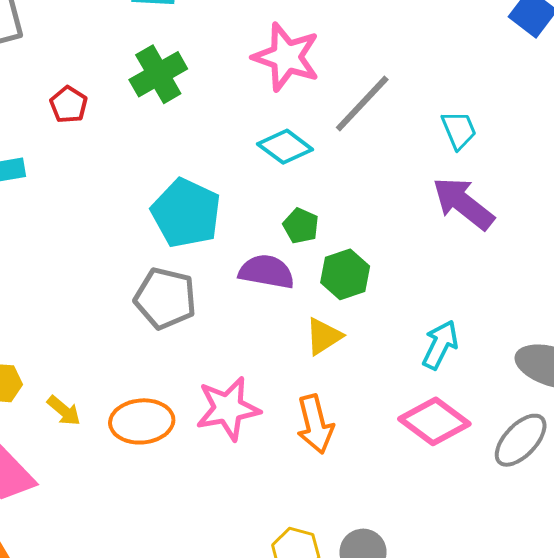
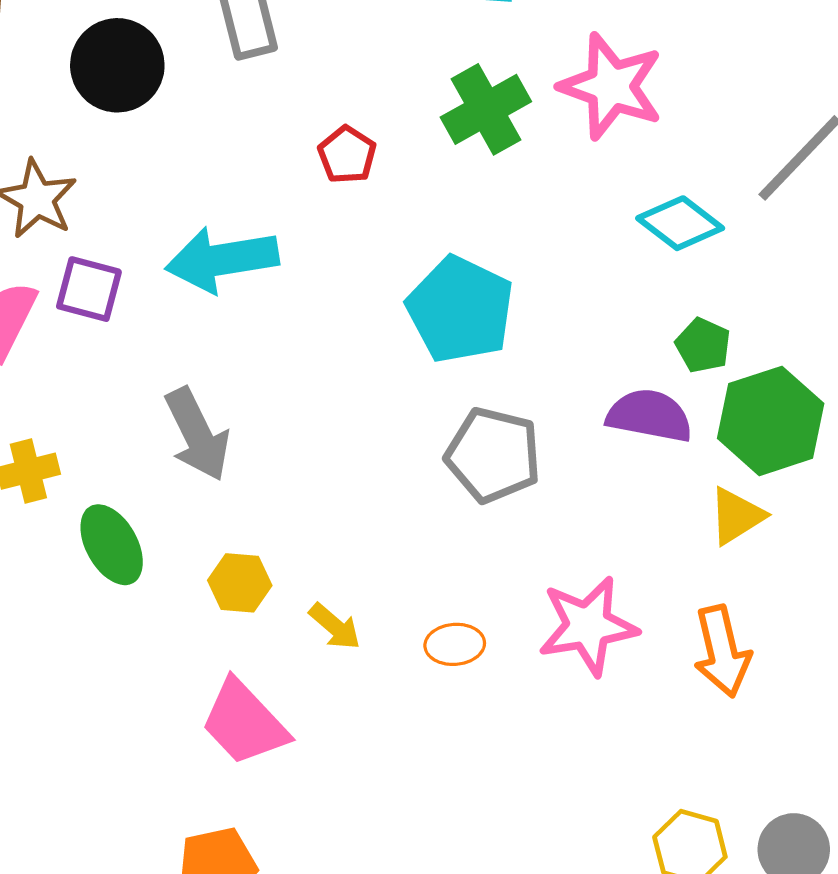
pink star: (286, 57) -> (611, 86), moved
cyan pentagon: (186, 213) -> (460, 310), moved
green hexagon: (345, 274) -> (771, 421), size x1.4
orange ellipse: (142, 421) -> (455, 644), size x0.6

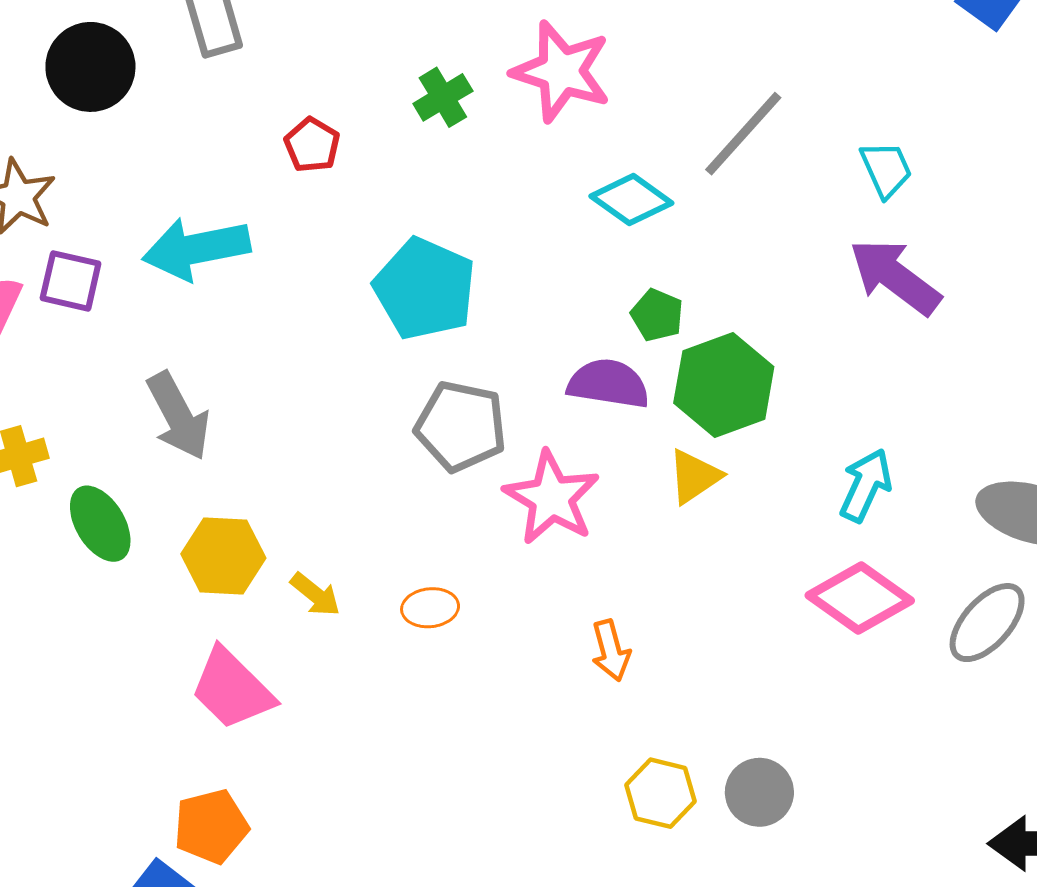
green cross: (486, 109) -> (443, 97), size x0.7
yellow hexagon: (240, 583) -> (223, 556), size x1.4
pink star: (588, 626) -> (552, 498), moved, turned -30
orange arrow: (722, 651) -> (611, 650), moved, size x0.7

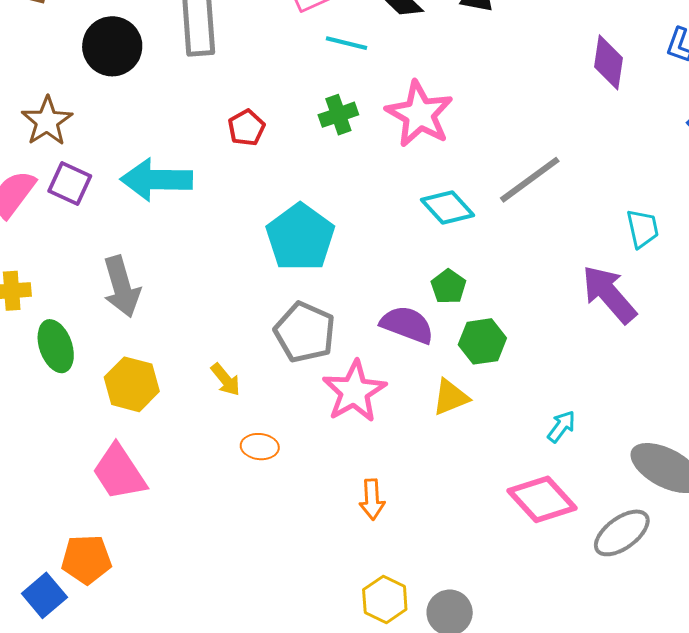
cyan trapezoid: (886, 169) -> (643, 229), moved
green hexagon: (724, 385) -> (482, 341), size x0.7
cyan arrow: (866, 485) -> (561, 426), size x0.7
yellow arrow: (315, 594) -> (226, 380), moved

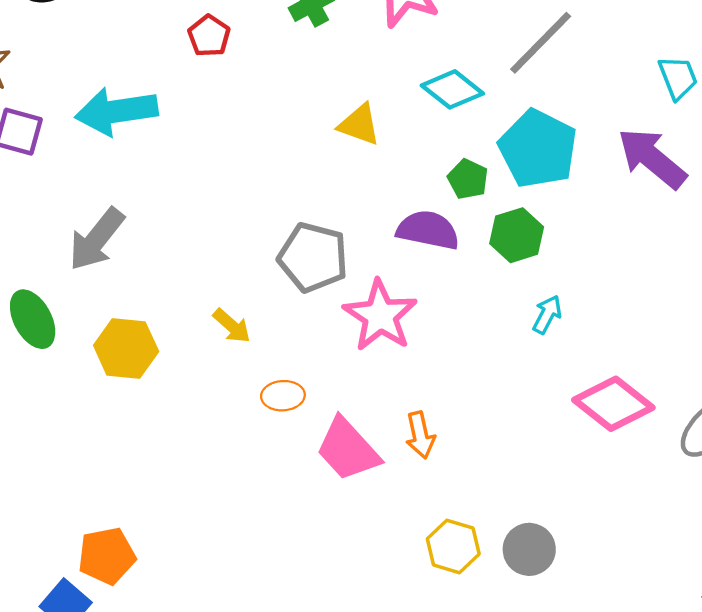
cyan pentagon: (300, 237) -> (538, 149), moved
gray arrow: (122, 287) -> (96, 239), turned 64
yellow triangle: (451, 397) -> (359, 125), moved, turned 51
cyan arrow: (561, 426) -> (547, 314), moved
pink trapezoid: (119, 472) -> (348, 449), moved

